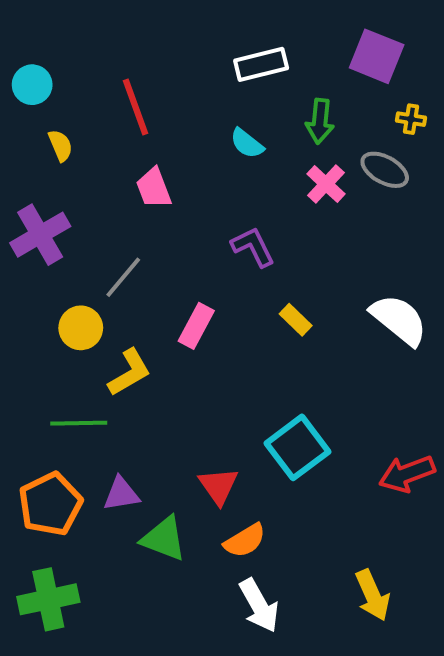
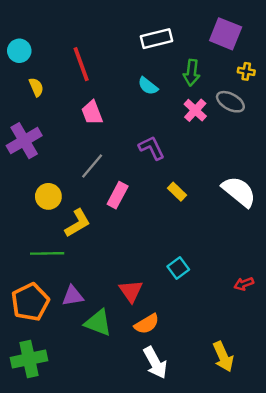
gray line: (123, 277) -> (92, 166), moved
cyan square: (298, 447) -> (178, 268), size x0.6
red arrow: (407, 474) -> (244, 284), size x0.6

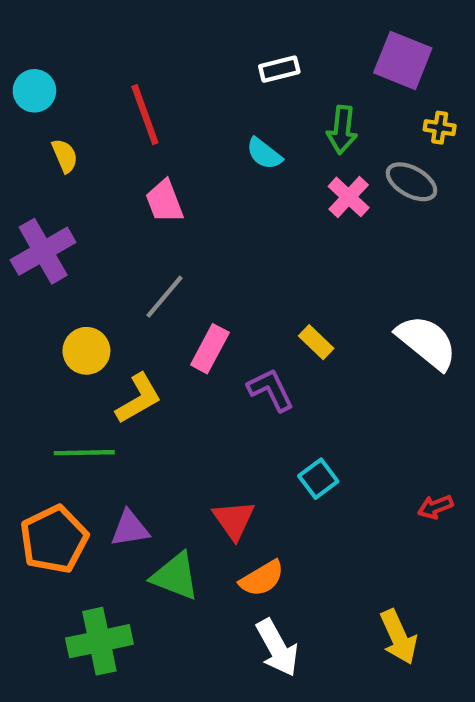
white rectangle: (156, 39) -> (279, 69), size x0.7
purple L-shape: (152, 148) -> (271, 390), moved
green cross: (29, 359) -> (99, 641), moved

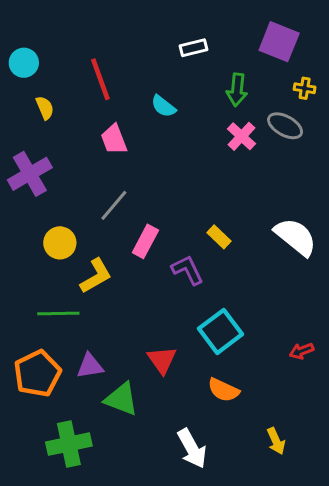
cyan semicircle: (264, 154) -> (163, 106), moved
cyan square: (318, 479) -> (220, 331), size x1.6
orange semicircle: (262, 578) -> (223, 390), moved, turned 56
yellow arrow: (398, 637) -> (276, 441), size x0.7

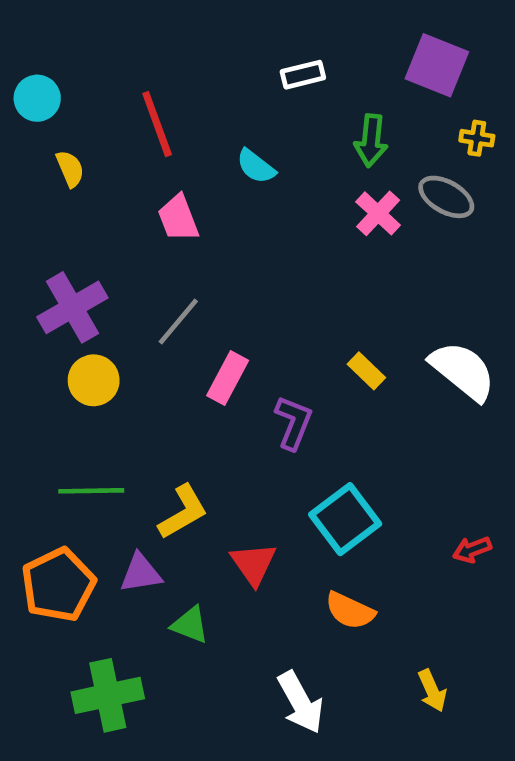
purple cross: (30, 174) -> (72, 307), moved
yellow rectangle: (219, 237) -> (366, 371), moved
purple L-shape: (187, 270) -> (293, 423), turned 48
yellow L-shape: (96, 276) -> (183, 512), moved
green triangle: (121, 399) -> (190, 625), size x0.7

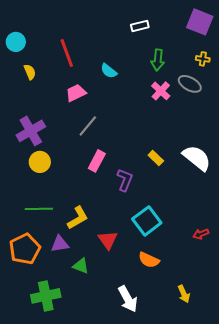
purple square: (437, 65) -> (200, 22), moved
white rectangle: (303, 75) -> (140, 26), moved
pink trapezoid: (178, 218) -> (76, 93), turned 85
gray line: (178, 322) -> (88, 126), moved

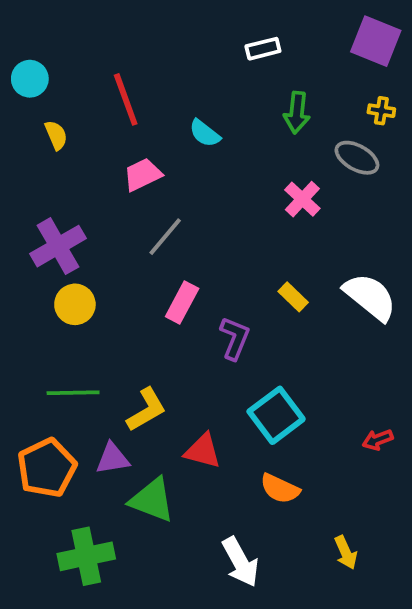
pink cross: (161, 91) -> (302, 199), moved
red triangle: (108, 240) -> (203, 451), turned -40
green triangle: (81, 266) -> (152, 500), size x1.5

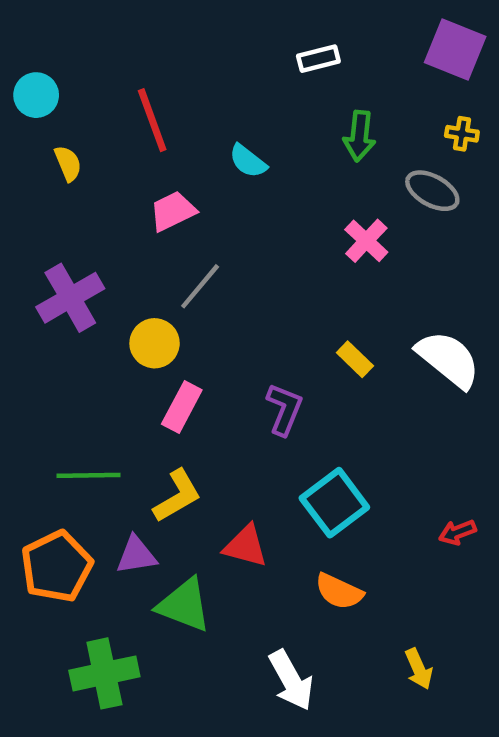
pink rectangle: (182, 302) -> (182, 407), moved
yellow circle: (75, 304) -> (155, 343), moved

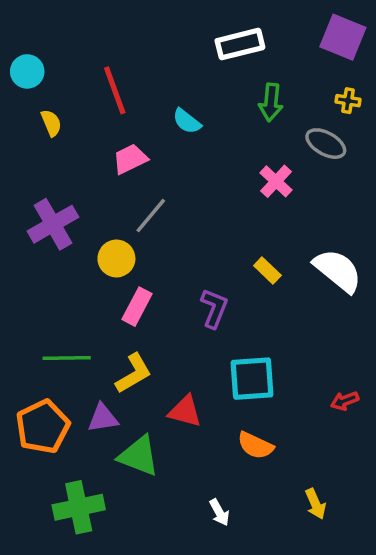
white rectangle: (318, 59) -> (240, 44), size x1.5
cyan square: (334, 503) -> (252, 379), turned 33
white arrow: (291, 680) -> (219, 512), size x0.6

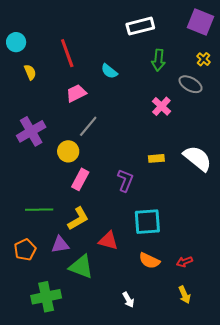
yellow cross: (348, 101) -> (204, 59), turned 32
yellow rectangle: (267, 270) -> (156, 158), turned -49
red arrow: (345, 401) -> (184, 262), moved
orange pentagon: (43, 427) -> (25, 250), size x0.7

